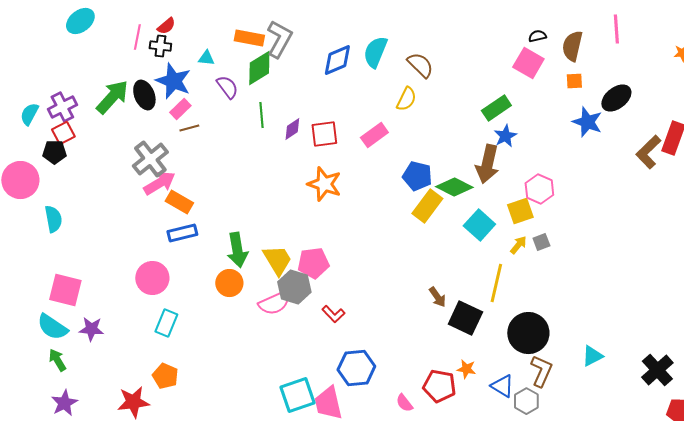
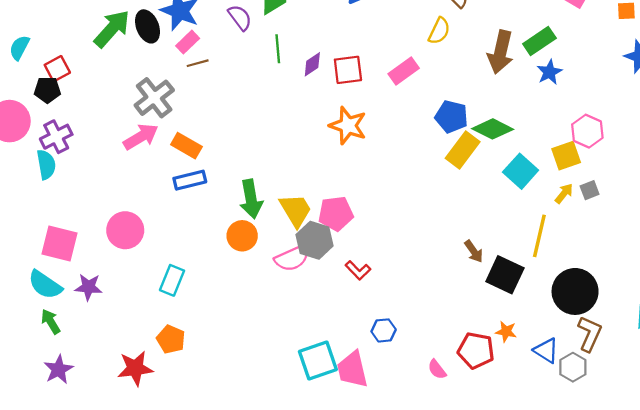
purple cross: (62, 107) -> (56, 137), moved
brown arrow: (487, 164) -> (500, 52), moved
pink arrow: (159, 183) -> (141, 137), moved
pink circle: (152, 278) -> (125, 230), moved
blue hexagon: (356, 368) -> (384, 330), size x0.6

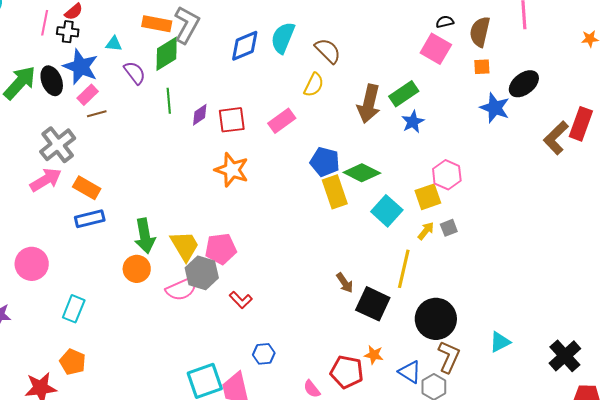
yellow rectangle: (463, 150) -> (335, 192), turned -56

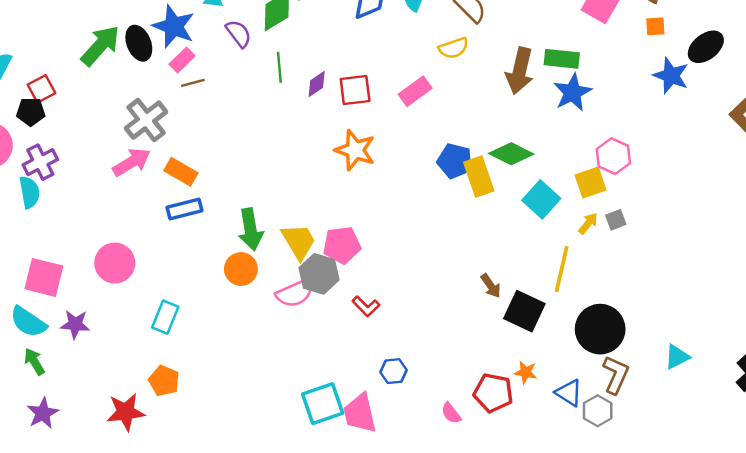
yellow semicircle: (314, 85) -> (454, 48), turned 45
green rectangle: (404, 94) -> (562, 59), turned 40
blue star: (413, 122) -> (572, 92), size x1.4
blue pentagon: (325, 162) -> (455, 161), moved

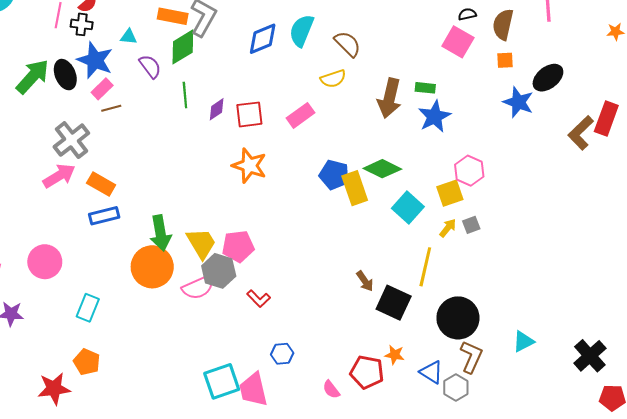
green rectangle: (562, 59) -> (425, 88), size x0.7
orange circle: (241, 269) -> (152, 267), size x1.5

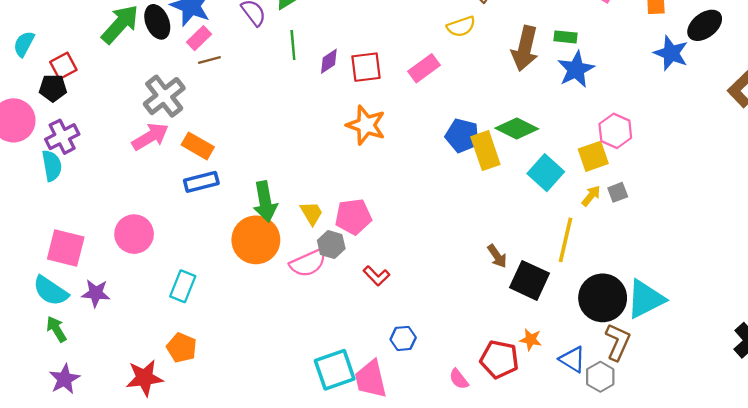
yellow trapezoid: (201, 243) -> (312, 213), size x0.7
gray hexagon: (219, 271) -> (331, 245), size x0.7
cyan triangle: (523, 341) -> (645, 299), moved, size x1.6

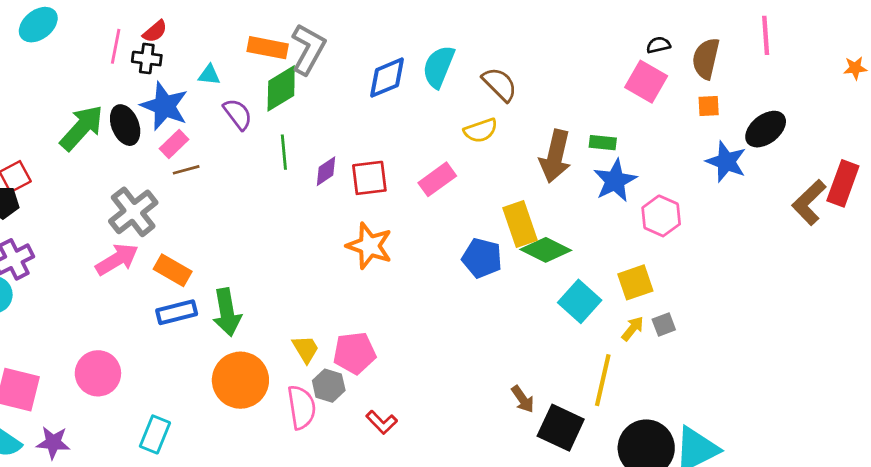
pink hexagon: (615, 131) -> (661, 216), moved
yellow rectangle: (485, 151) -> (520, 224), moved
green arrow: (265, 202) -> (227, 312), moved
pink semicircle: (308, 263) -> (302, 407), turned -75

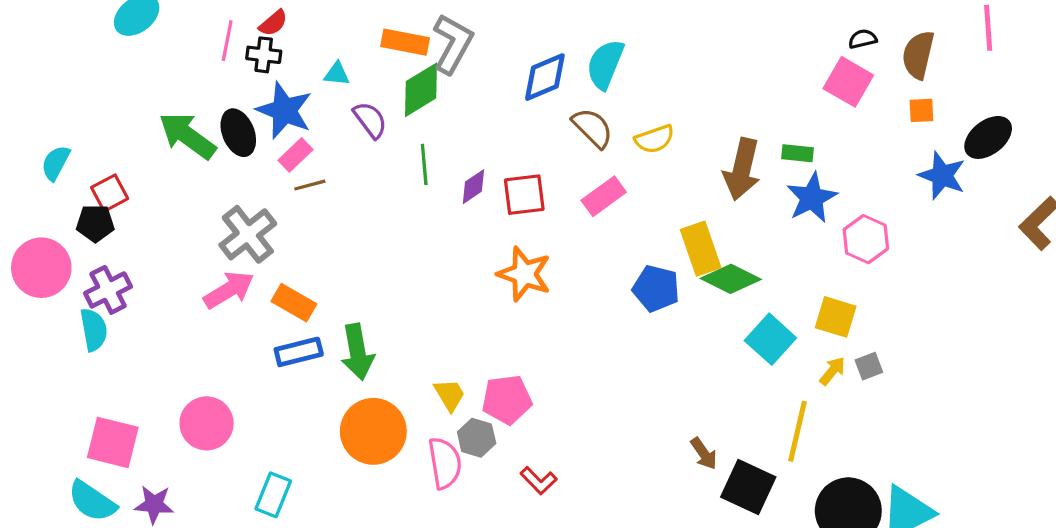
brown semicircle: (500, 84) -> (593, 128), moved
green arrow: (82, 128) -> (187, 136), turned -96
yellow square: (635, 282) -> (836, 317), turned 36

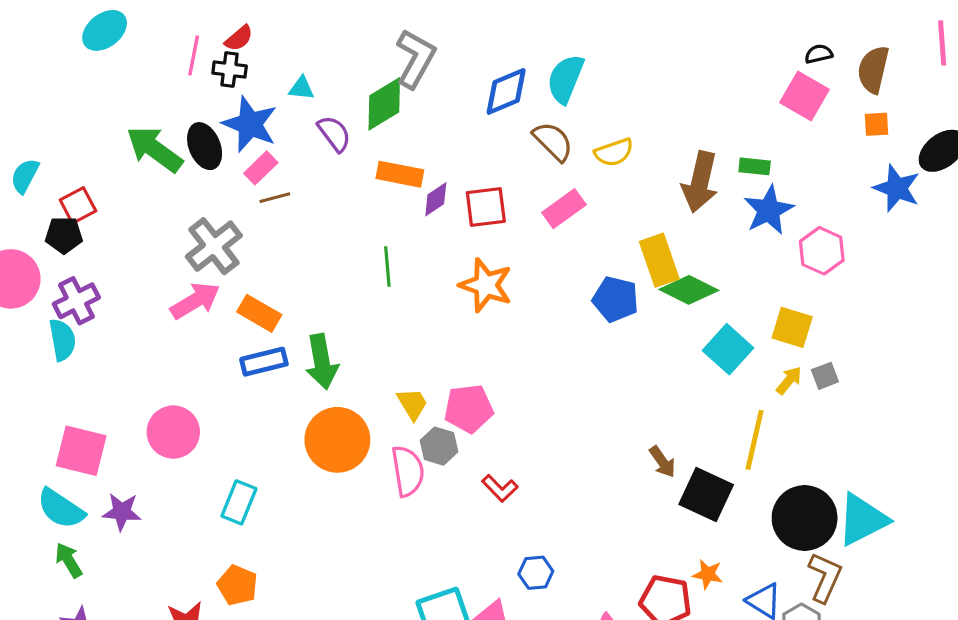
orange rectangle: (405, 42) -> (400, 174), moved
green line: (424, 164) -> (387, 266), moved

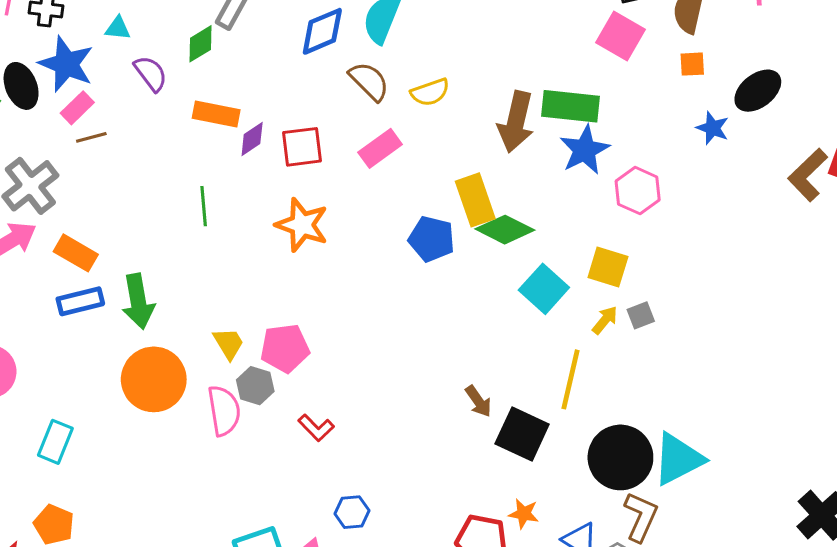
green diamond: (384, 104) -> (201, 44), size x0.7
green rectangle: (755, 166) -> (571, 106), size x1.8
blue star: (897, 188) -> (713, 128), size x0.7

